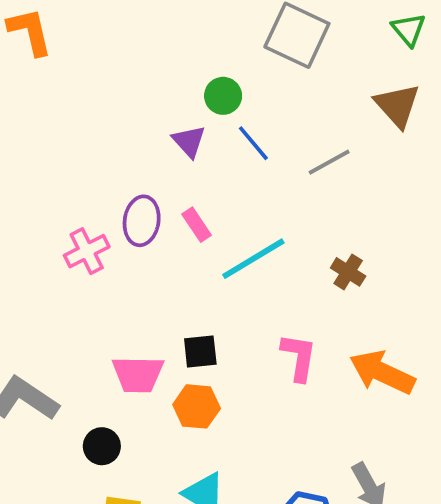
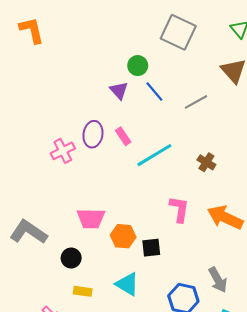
black square: (200, 352) -> (151, 248), moved

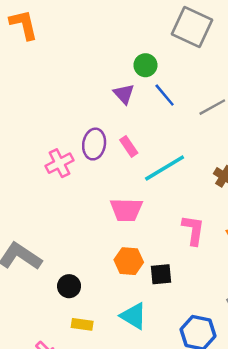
pink trapezoid: (91, 218) -> (126, 210), moved

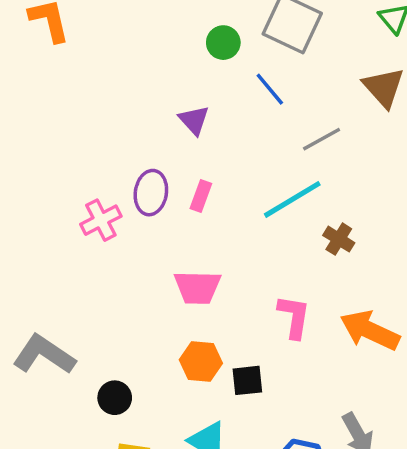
green circle: (145, 65) -> (223, 43), moved
blue line: (165, 95) -> (270, 89), moved
pink rectangle: (129, 146) -> (201, 196), turned 54
cyan line: (165, 168) -> (292, 199), moved

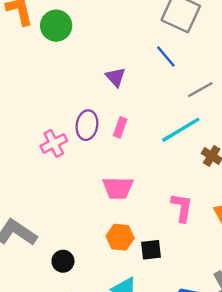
green circle: (223, 43) -> (56, 26), moved, size x1.4

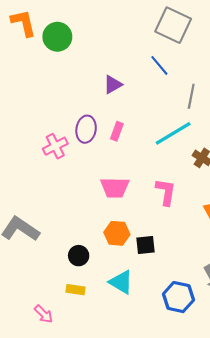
purple triangle: (116, 77) -> (113, 85), turned 42
gray line: (200, 90) -> (191, 96), turned -50
pink L-shape: (182, 207) -> (166, 192), moved
black circle: (63, 261) -> (79, 256), moved

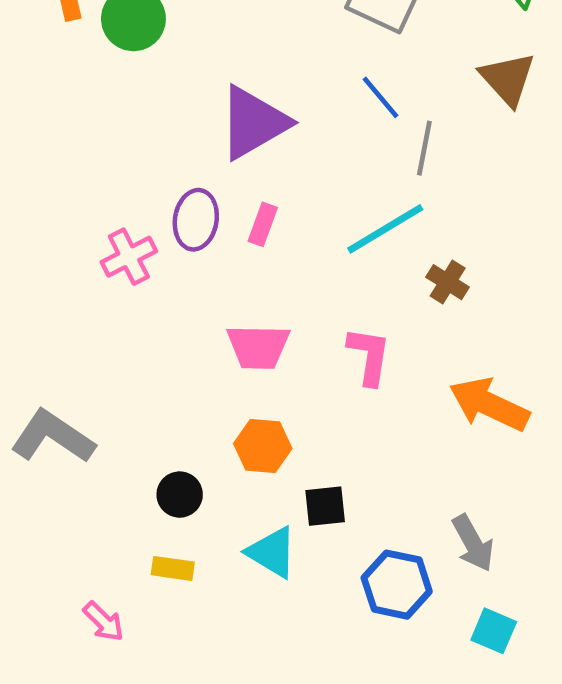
blue line: (159, 65) -> (381, 97), moved
purple triangle: (113, 85) -> (254, 123), size x1.8
black square: (146, 245) -> (325, 506), moved

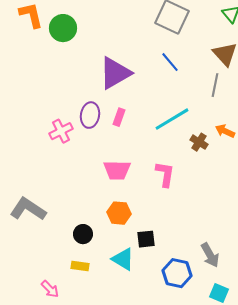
gray line: (424, 148) -> (215, 85), moved
orange arrow: (489, 404) -> (225, 131), moved, size x0.6

